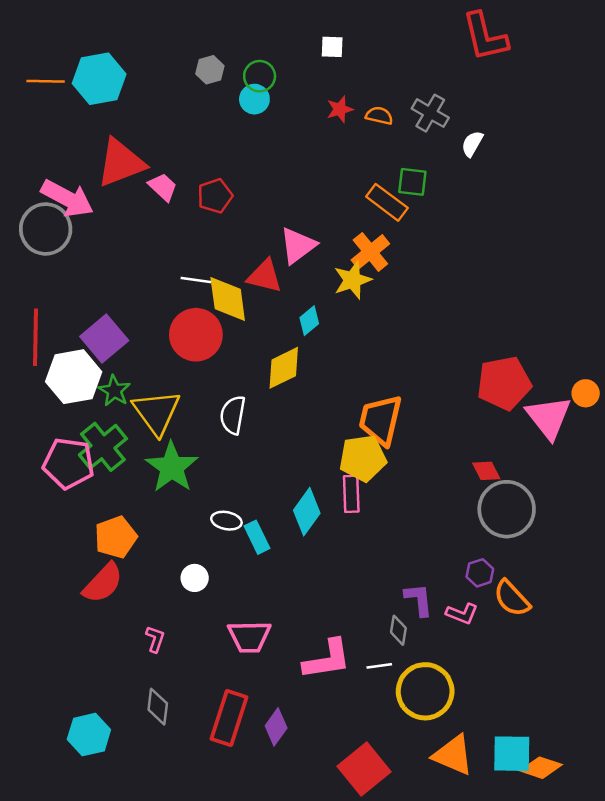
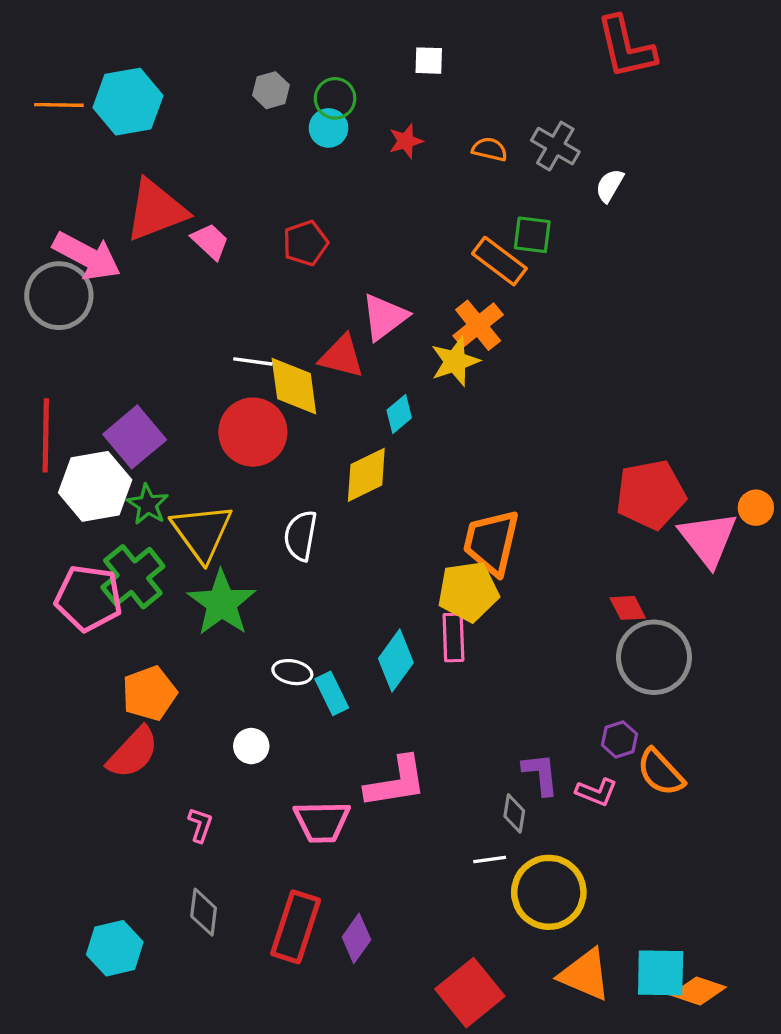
red star: (340, 109) -> (406, 141), moved
red pentagon: (215, 196) -> (305, 243), moved
pink L-shape: (327, 659) -> (396, 782), moved

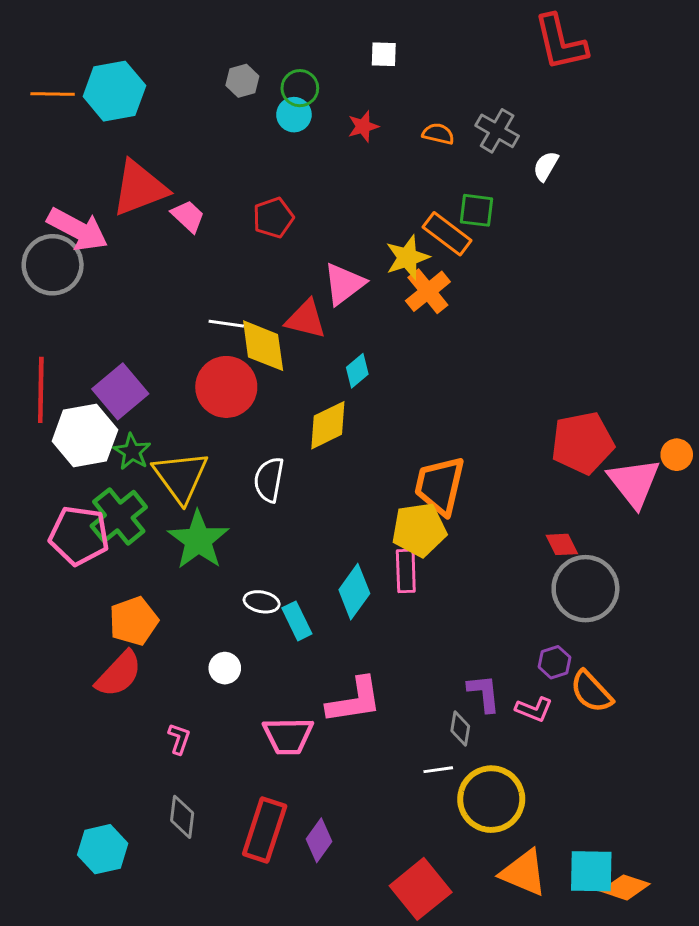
yellow star: (455, 361) -> (407, 257), moved

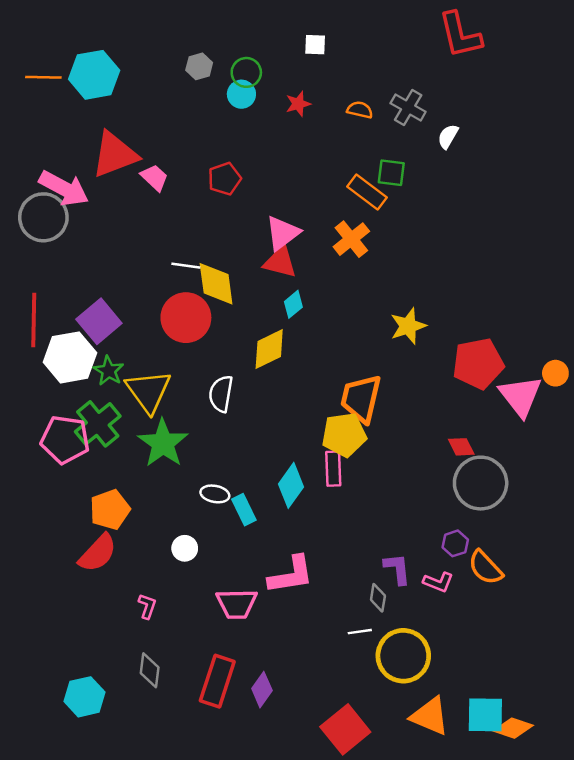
yellow star: (407, 257) -> (408, 326), moved
red triangle: (306, 319) -> (280, 262), moved

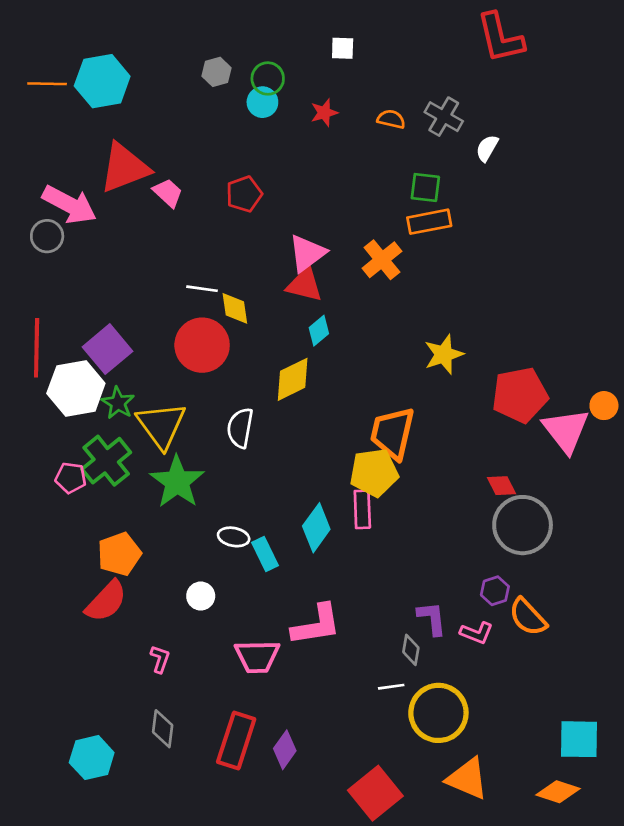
orange rectangle: (367, 192) -> (429, 222), moved, turned -48
gray circle: (43, 217) -> (47, 236), size x0.6
yellow diamond: (216, 284) -> (235, 308), size x0.7
pink pentagon: (65, 440) -> (71, 478), size x0.6
cyan square: (485, 715) -> (579, 739), moved

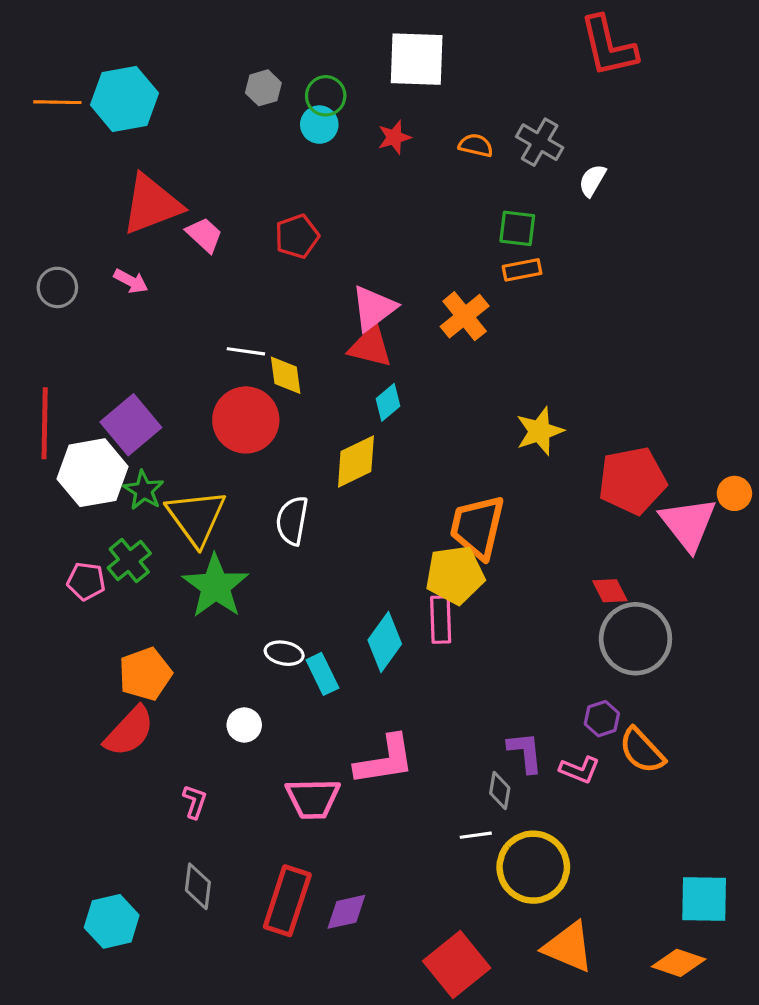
white square: (343, 48) -> (417, 59), size x2.0
pink arrow: (69, 205) -> (131, 281), moved, size x0.5
orange rectangle: (429, 222) -> (522, 270), size x0.7
green cross: (106, 461) -> (129, 561), size x0.7
purple diamond: (285, 750) -> (346, 912), turned 42

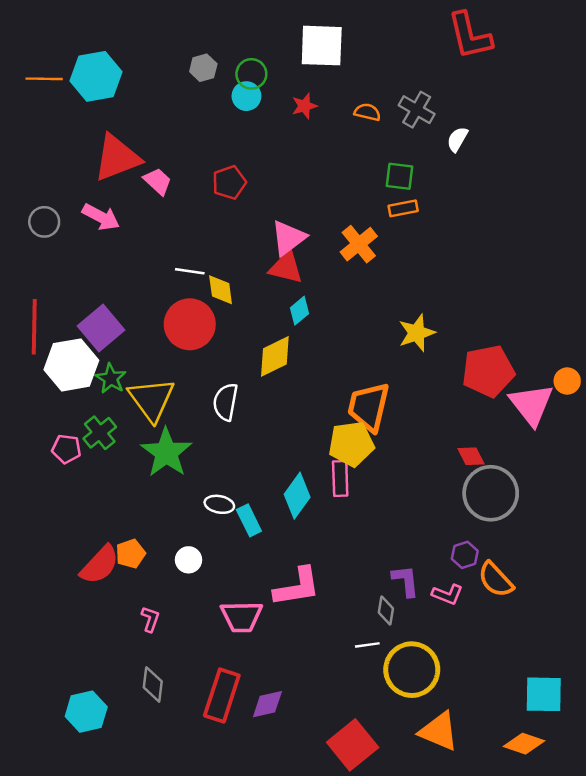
pink arrow: (131, 281) -> (101, 217), size x1.4
orange pentagon: (145, 674) -> (131, 554), moved, size x0.7

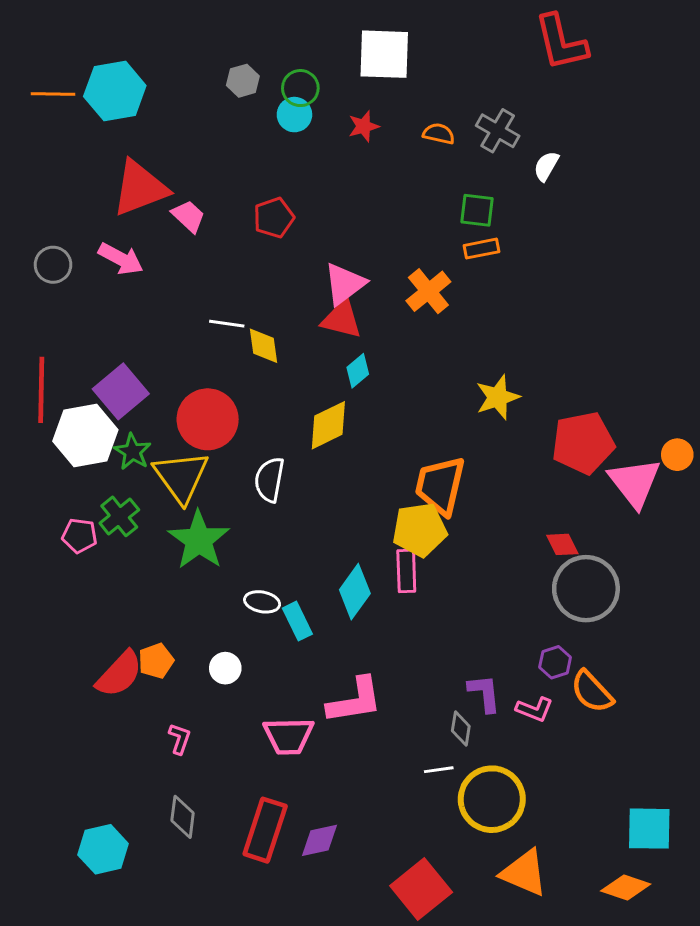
red circle: (190, 324) -> (208, 419), moved

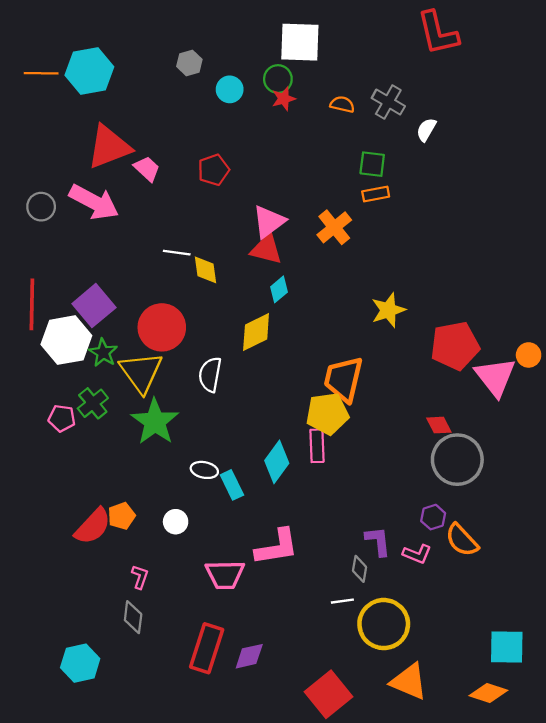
green circle: (300, 88) -> (278, 79), moved
pink arrow: (121, 259) -> (94, 202), size x1.4
gray diamond: (183, 817) -> (133, 617), moved

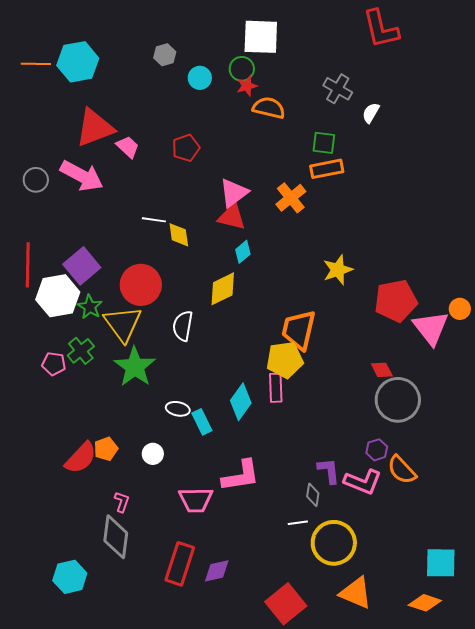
orange semicircle: (342, 104) -> (269, 108), moved, size x1.5
orange rectangle: (376, 194) -> (327, 169), size x1.4
pink L-shape: (417, 554) -> (363, 482), size x1.5
gray diamond: (133, 617) -> (116, 537), size x1.5

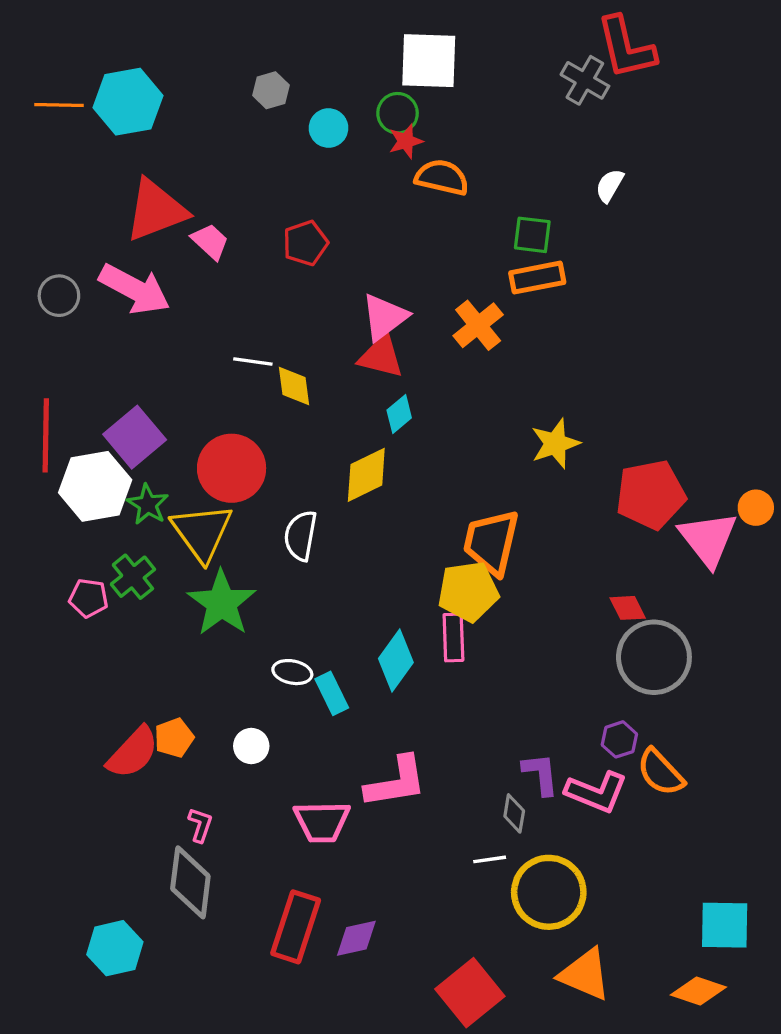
gray cross: (338, 89) -> (585, 80), moved

